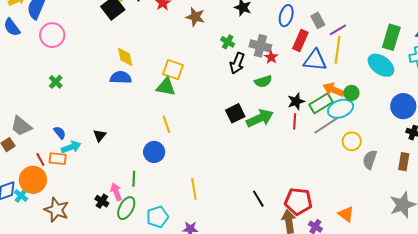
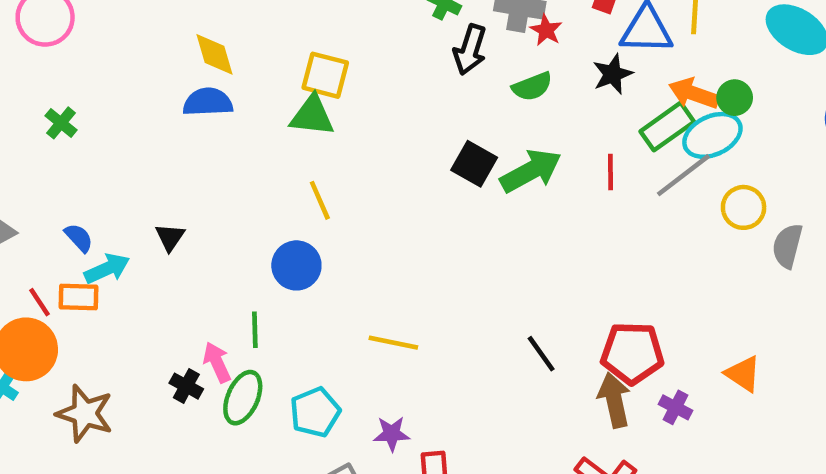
black star: (296, 101) -> (613, 74), moved
black square: (235, 113) -> (474, 164), turned -30
yellow line: (194, 189) -> (393, 343), turned -65

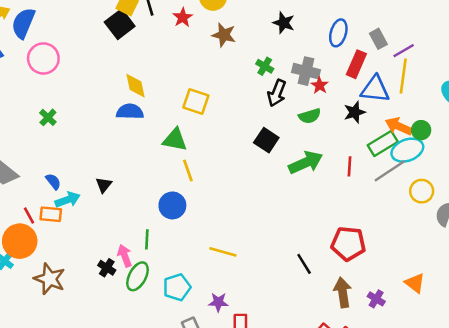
green triangle: (312, 116) -> (175, 140), moved
black square: (474, 164) -> (266, 140), moved
red pentagon: (632, 353) -> (348, 244), moved

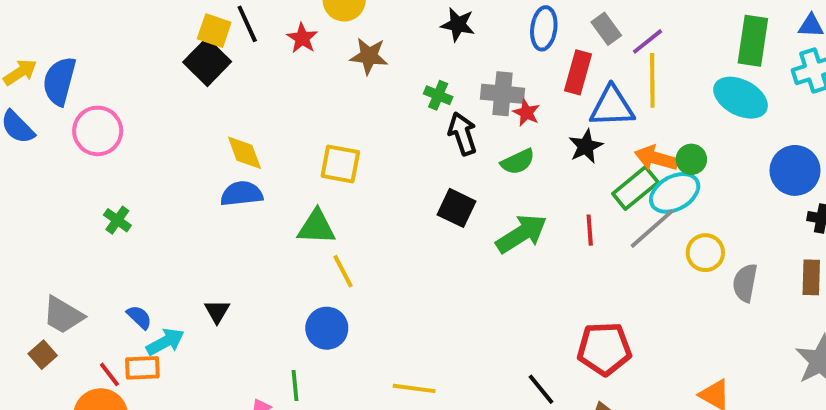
black arrow: (277, 93) -> (462, 134), turned 148

